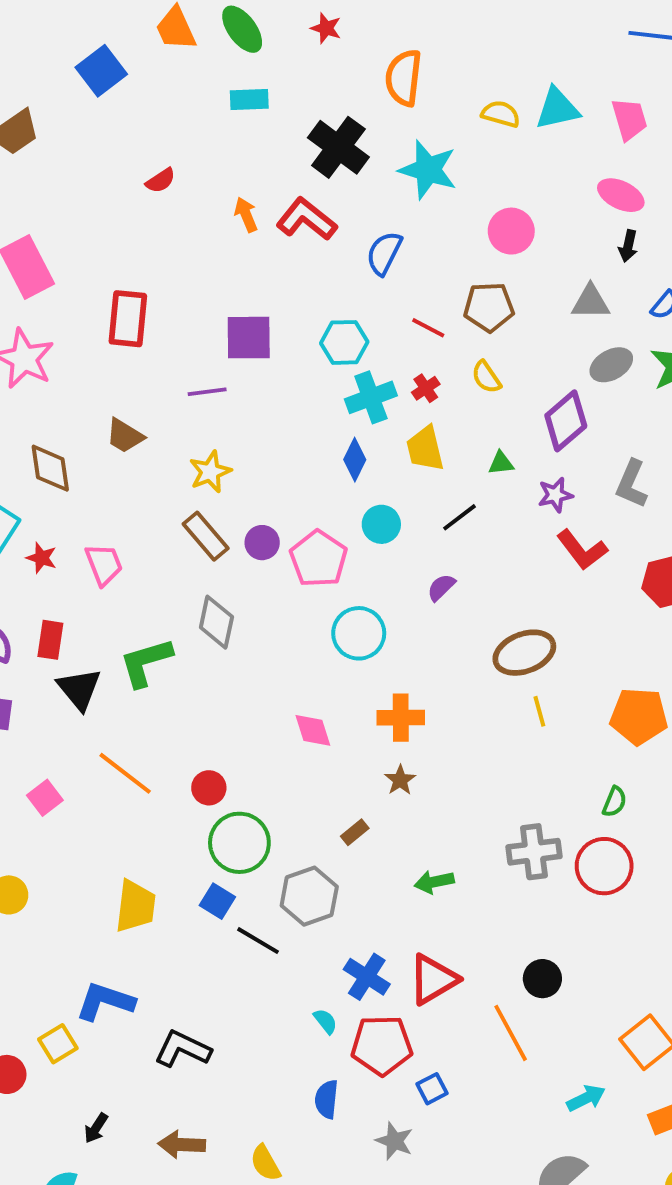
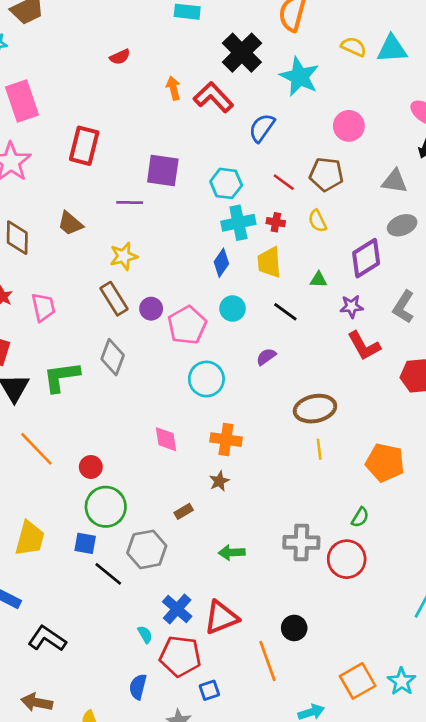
red cross: (426, 388) -> (276, 222), turned 36
black line: (459, 517) -> (285, 312), turned 65
blue square: (217, 901) -> (85, 543), turned -30

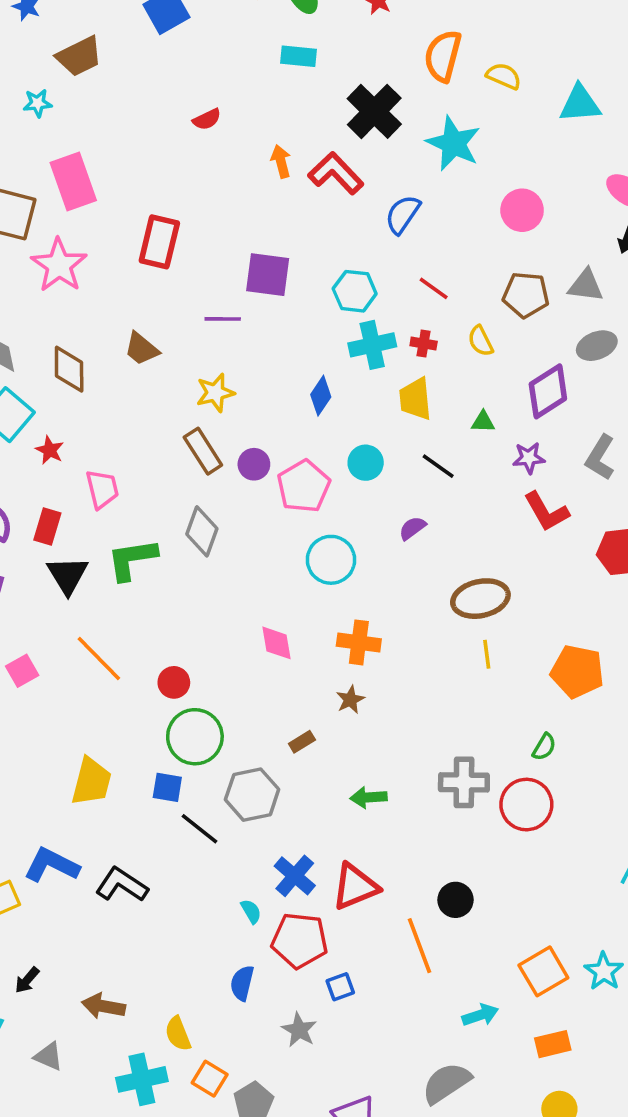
yellow semicircle: (354, 47) -> (504, 76), moved
brown pentagon: (326, 174) -> (526, 295), moved
blue diamond: (221, 263) -> (321, 396), moved
pink trapezoid: (43, 307) -> (102, 489), moved
black L-shape: (47, 639) -> (122, 885), moved

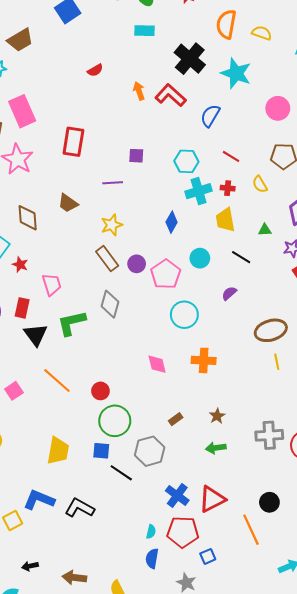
purple square: (268, 275) -> (136, 156), size x0.6
brown star: (350, 700) -> (217, 416), moved
cyan semicircle: (251, 911) -> (151, 532), moved, turned 48
black arrow: (27, 980) -> (30, 566), turned 42

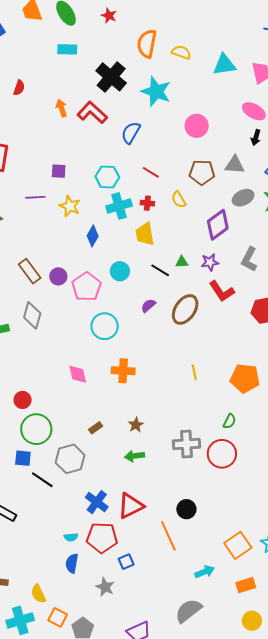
red semicircle: (95, 70) -> (19, 88), turned -42
yellow star: (112, 225) -> (70, 206), moved, turned -30
green triangle: (265, 230) -> (182, 262), moved
brown ellipse: (271, 330) -> (185, 309), moved, turned -40
cyan semicircle: (151, 532) -> (71, 537), turned 72

